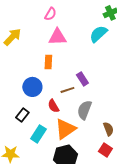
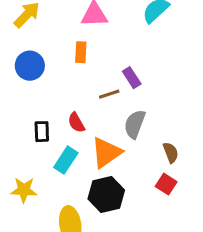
blue circle: (32, 87) -> (30, 66), moved
red semicircle: (53, 106) -> (76, 123), moved
black rectangle: (22, 115) -> (42, 132), turned -40

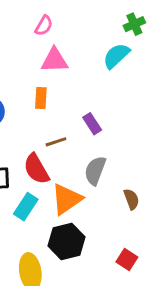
brown line: (109, 94) -> (56, 142), moved
red semicircle: (76, 123) -> (36, 169), size x1.5
red square: (166, 184) -> (127, 260), moved

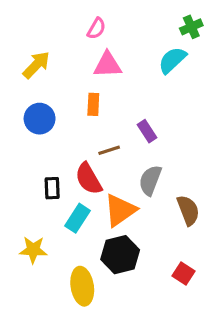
brown semicircle: (131, 199) -> (188, 210), size x1.4

